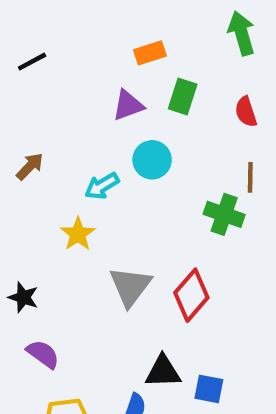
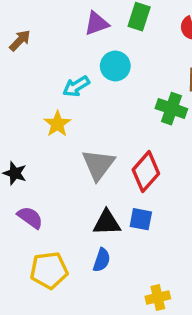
brown arrow: (30, 166) -> (20, 40), moved
black triangle: (163, 372) -> (107, 223), moved
blue square: (209, 389) -> (141, 219), moved

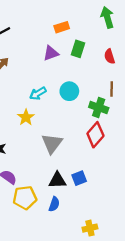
cyan circle: (115, 66) -> (69, 91), moved
red diamond: (146, 172) -> (95, 135), moved
blue square: (141, 219) -> (79, 178), turned -32
yellow pentagon: (49, 270) -> (25, 198), moved

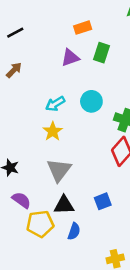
yellow star: (26, 117) -> (53, 131), moved
gray triangle: (52, 143) -> (59, 170), moved
black triangle: (57, 180) -> (64, 205), moved

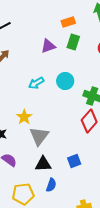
orange rectangle: (83, 28) -> (68, 22), moved
yellow star: (53, 131) -> (24, 117), moved
yellow pentagon: (40, 224) -> (23, 194), moved

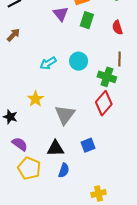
purple triangle: (48, 46) -> (61, 14), moved, turned -49
gray triangle: (39, 136) -> (65, 115), moved
yellow pentagon: (23, 194) -> (29, 168), moved, turned 30

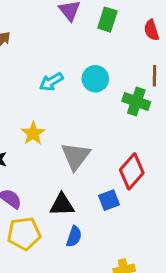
red diamond: (104, 103) -> (132, 171), moved
yellow pentagon: (29, 168) -> (24, 234), turned -30

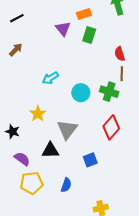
red semicircle: (151, 30) -> (120, 54), moved
cyan circle: (95, 79) -> (81, 93), moved
red diamond: (132, 171) -> (111, 127), moved
black triangle: (62, 205) -> (50, 150), moved

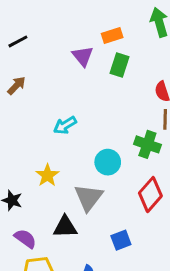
cyan circle: (81, 93) -> (108, 162), moved

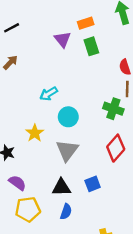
green rectangle: (120, 65) -> (91, 46), turned -36
cyan circle: (108, 162) -> (68, 117), moved
black triangle: (65, 227) -> (61, 187), moved

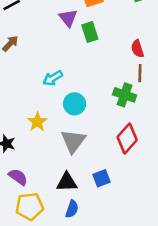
green rectangle: (91, 46) -> (90, 32), moved

